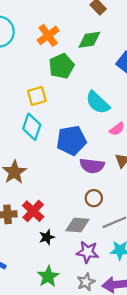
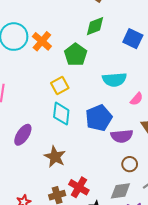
orange cross: (48, 35) -> (42, 41), moved
cyan semicircle: (98, 103) -> (114, 80), turned -35

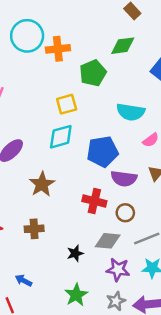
orange cross: (42, 41) -> (58, 49), turned 30
cyan diamond: (61, 114) -> (61, 137), turned 55
red cross: (79, 187) -> (94, 201), moved, turned -30

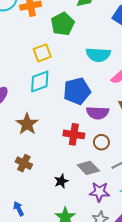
brown cross: (34, 229) -> (24, 163), turned 35
gray diamond: (108, 241) -> (88, 168), turned 45
blue arrow: (23, 280) -> (19, 209), turned 40

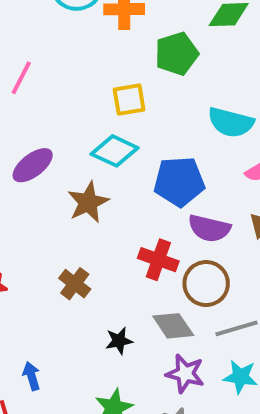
cyan diamond: (40, 81) -> (115, 151), turned 35
brown star: (27, 124) -> (88, 202), moved
brown circle: (101, 142) -> (206, 284), size x1.5
brown cross: (24, 163) -> (75, 284), moved

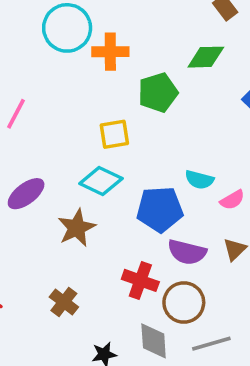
cyan semicircle: (231, 122) -> (199, 180), moved, size x0.7
gray diamond: (173, 326) -> (154, 341), turned 30

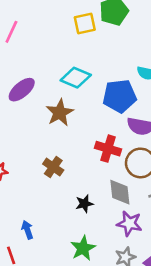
yellow square: (114, 134) -> (85, 24), moved

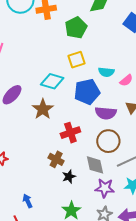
yellow square: (85, 24) -> (76, 60), moved
red cross: (108, 149) -> (70, 133), moved, turned -30
brown cross: (53, 167) -> (56, 159), moved

